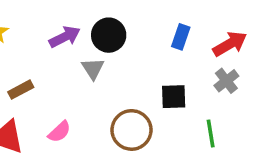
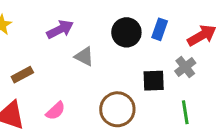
black circle: (109, 35) -> (126, 32), moved
gray triangle: (93, 68) -> (84, 56), turned -30
gray cross: (226, 81) -> (185, 67), moved

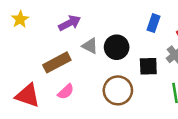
black circle: (126, 32) -> (117, 47), moved
brown rectangle: (22, 75) -> (57, 62), moved, size x1.5

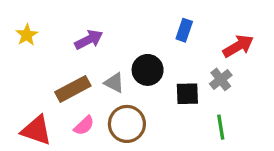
blue rectangle: (153, 23) -> (184, 30), moved
gray triangle: (90, 46) -> (114, 83), moved
brown circle: (118, 90) -> (127, 124), moved

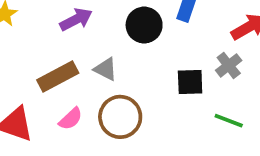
black circle: (148, 70) -> (144, 25), moved
green line: (221, 127) -> (229, 121), turned -60

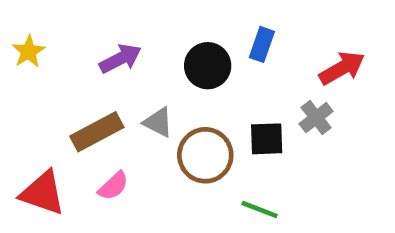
brown circle: (120, 117) -> (205, 155), moved
green line: (229, 121) -> (260, 209), moved

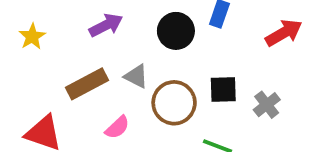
yellow star: (29, 52) -> (32, 37), moved
gray cross: (316, 118) -> (267, 105), moved
pink semicircle: (113, 186) -> (117, 127), moved

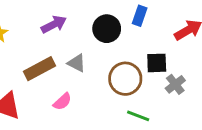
black square: (223, 90) -> (157, 63), moved
brown circle: (174, 103) -> (125, 79), moved

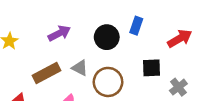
brown circle: (125, 79) -> (108, 82), moved
gray cross: (175, 84) -> (178, 87), moved

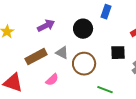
blue rectangle: (136, 26) -> (106, 12), moved

